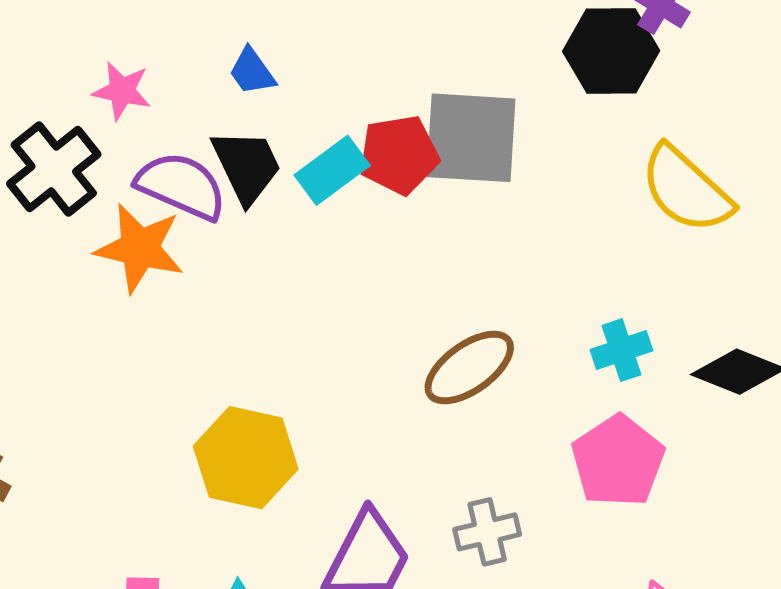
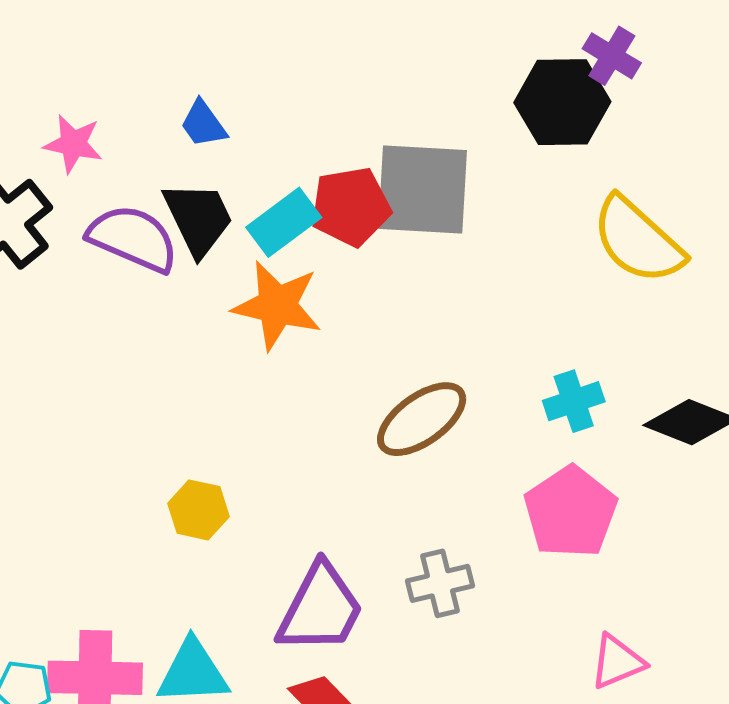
orange star: (140, 248) -> (277, 305), moved
yellow hexagon: (246, 458) -> (198, 510), size x0.6

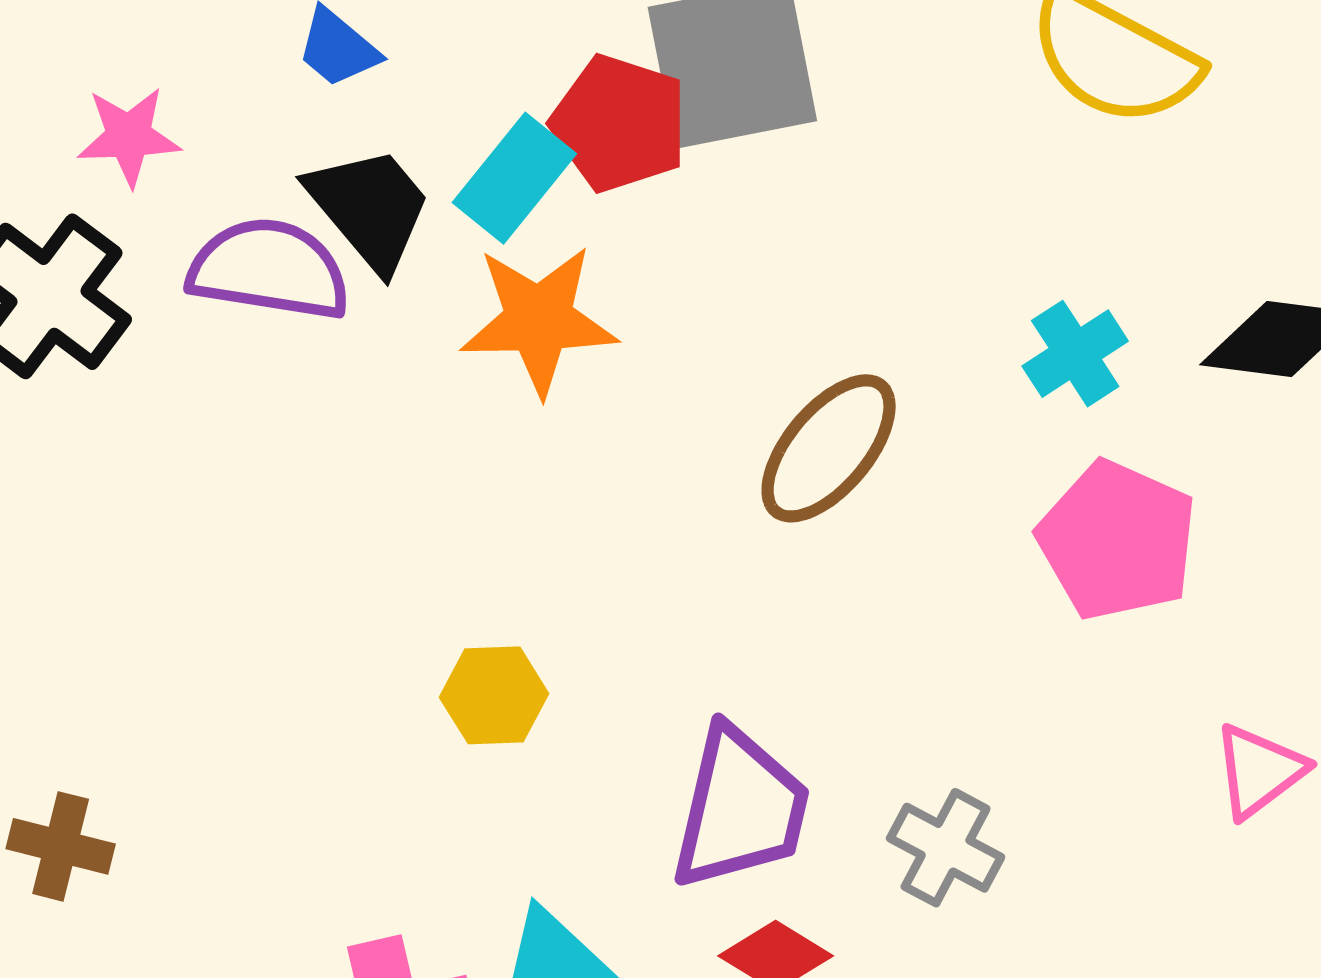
red pentagon: (351, 207) -> (619, 123), turned -30
gray cross: (440, 583) -> (946, 848), moved, turned -34

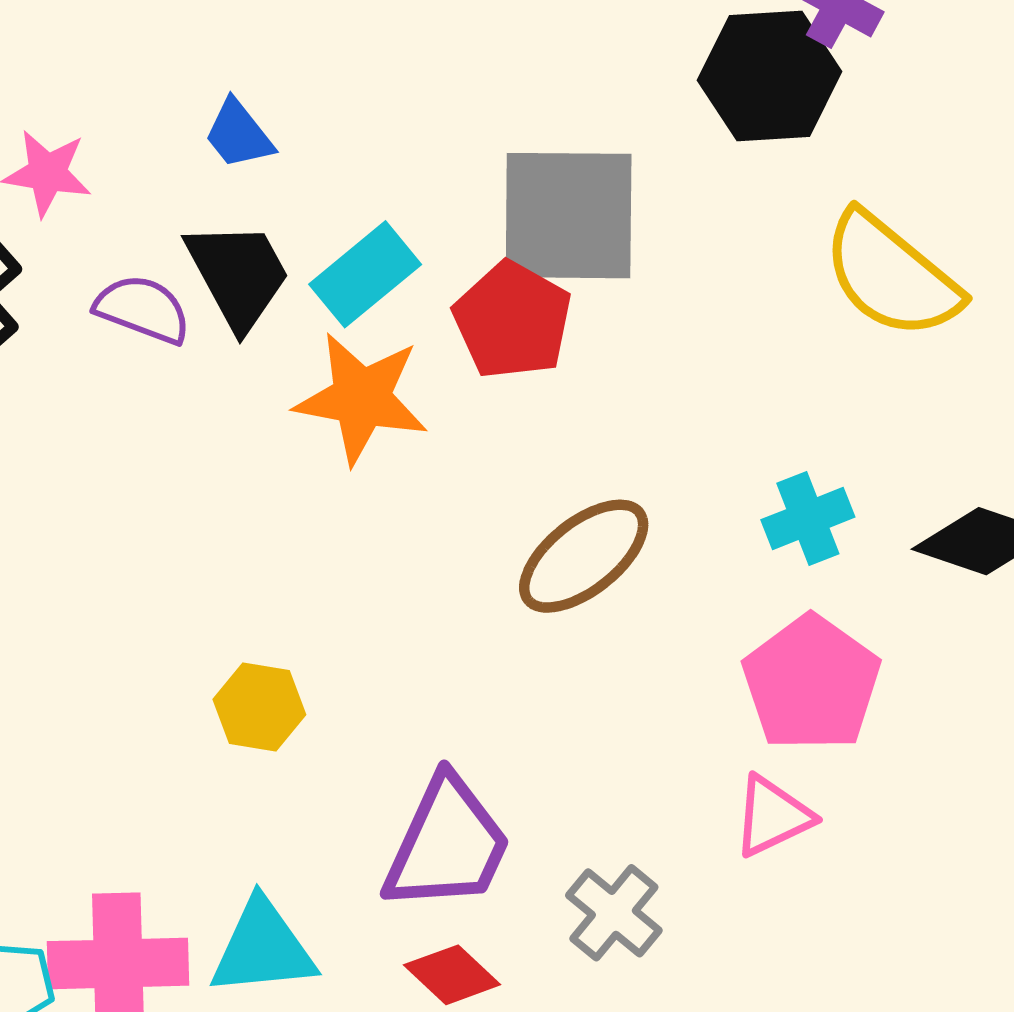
red pentagon: (619, 123) -> (513, 320), moved
purple semicircle: (269, 269) -> (143, 309), size x0.7
pink triangle: (1259, 771) -> (772, 816), moved

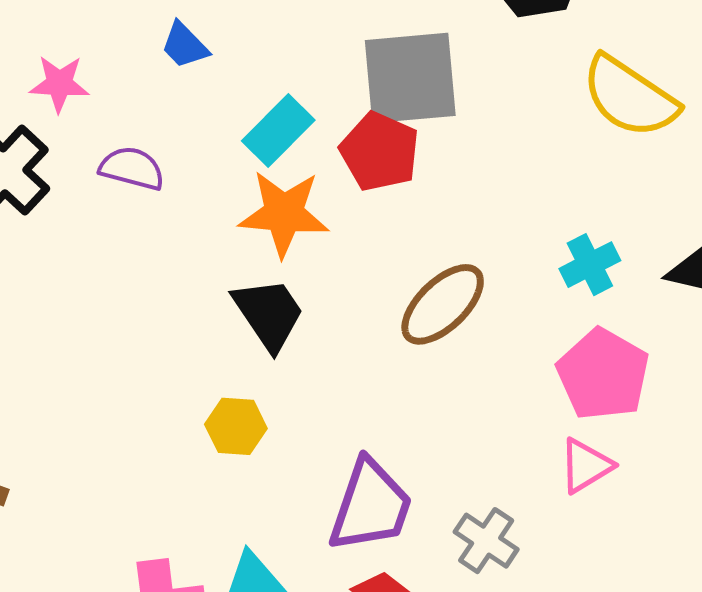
black trapezoid: (238, 275) -> (269, 314), moved

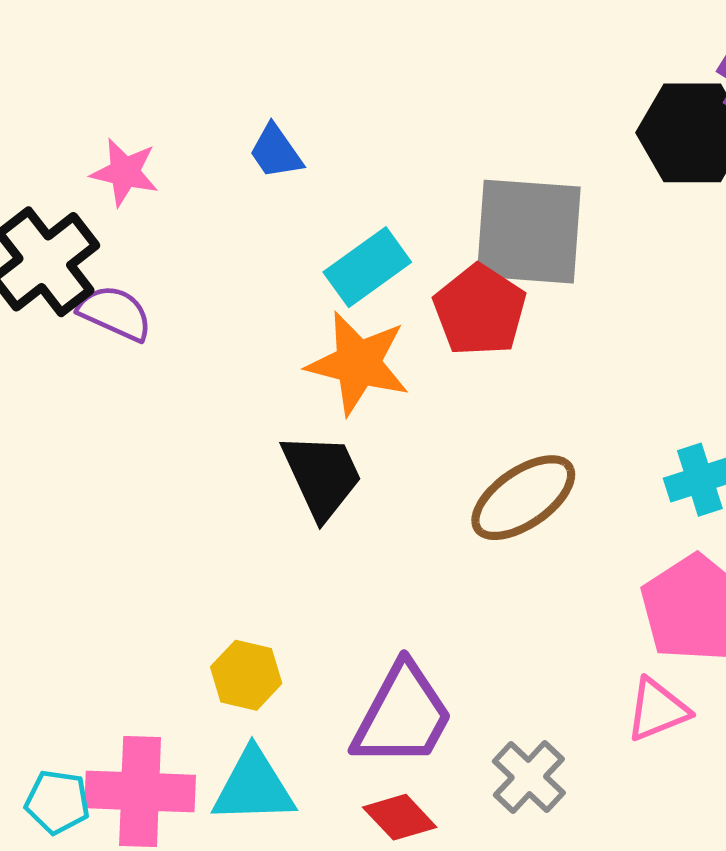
purple semicircle: (132, 168) -> (115, 313), moved
yellow hexagon: (236, 426) -> (246, 675), moved

